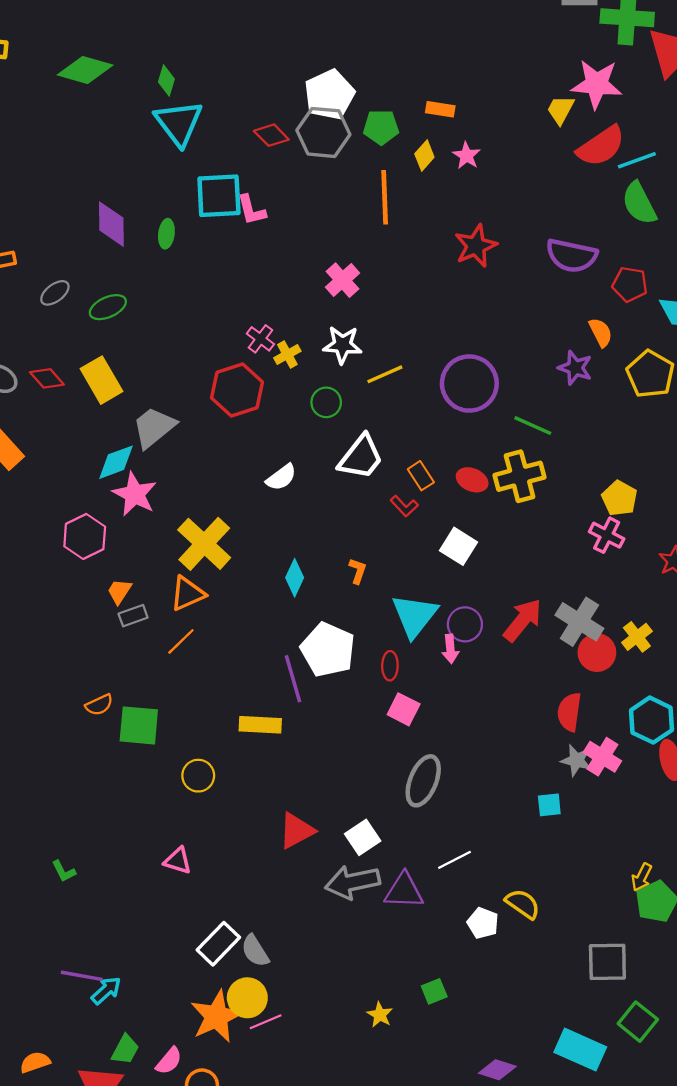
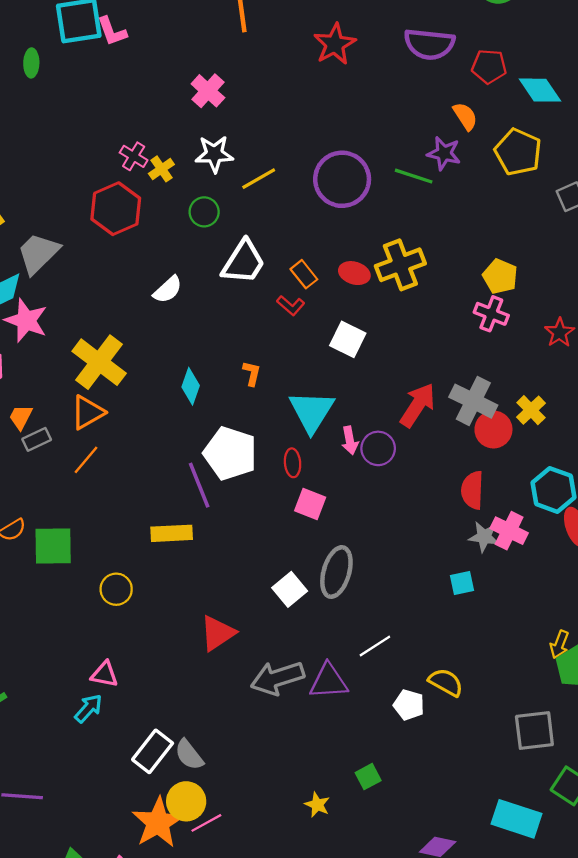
green line: (533, 426) -> (414, 176), moved
purple circle: (465, 624) -> (378, 448), moved
white square: (363, 837) -> (290, 589), moved
cyan arrow: (106, 990) -> (88, 708), moved

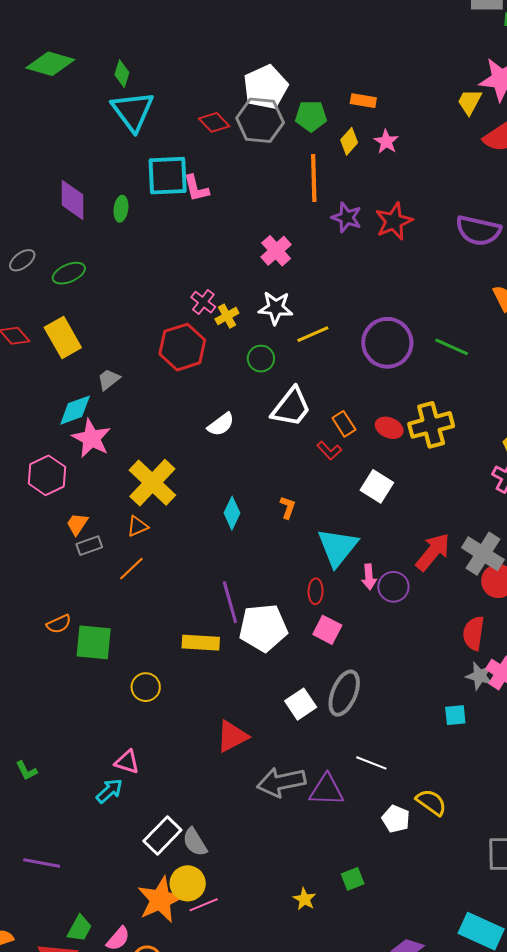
purple star: (444, 153) -> (347, 218), moved
gray trapezoid: (38, 253) -> (109, 379), size x0.6
orange triangle: (88, 412) -> (137, 526), size x0.7
white pentagon: (230, 453) -> (263, 628), moved, turned -30
white line: (375, 646) -> (371, 763), turned 48

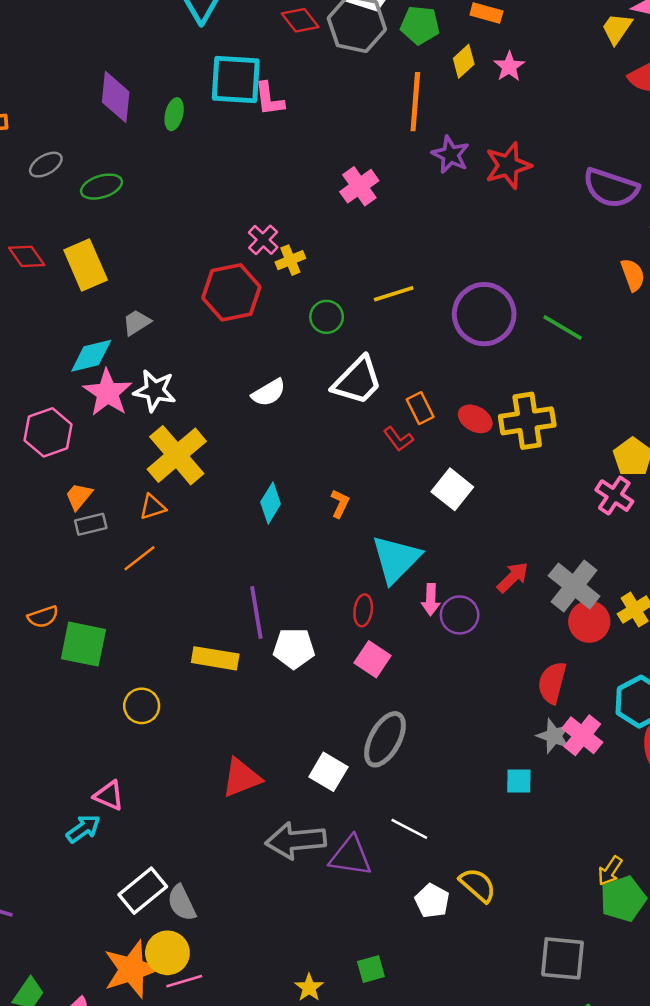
white star: (276, 308) -> (155, 391), moved
red arrow: (433, 552) -> (513, 577), size x0.7
white pentagon: (263, 628) -> (294, 648), size x0.7
white square: (301, 704) -> (328, 772), moved, turned -32

